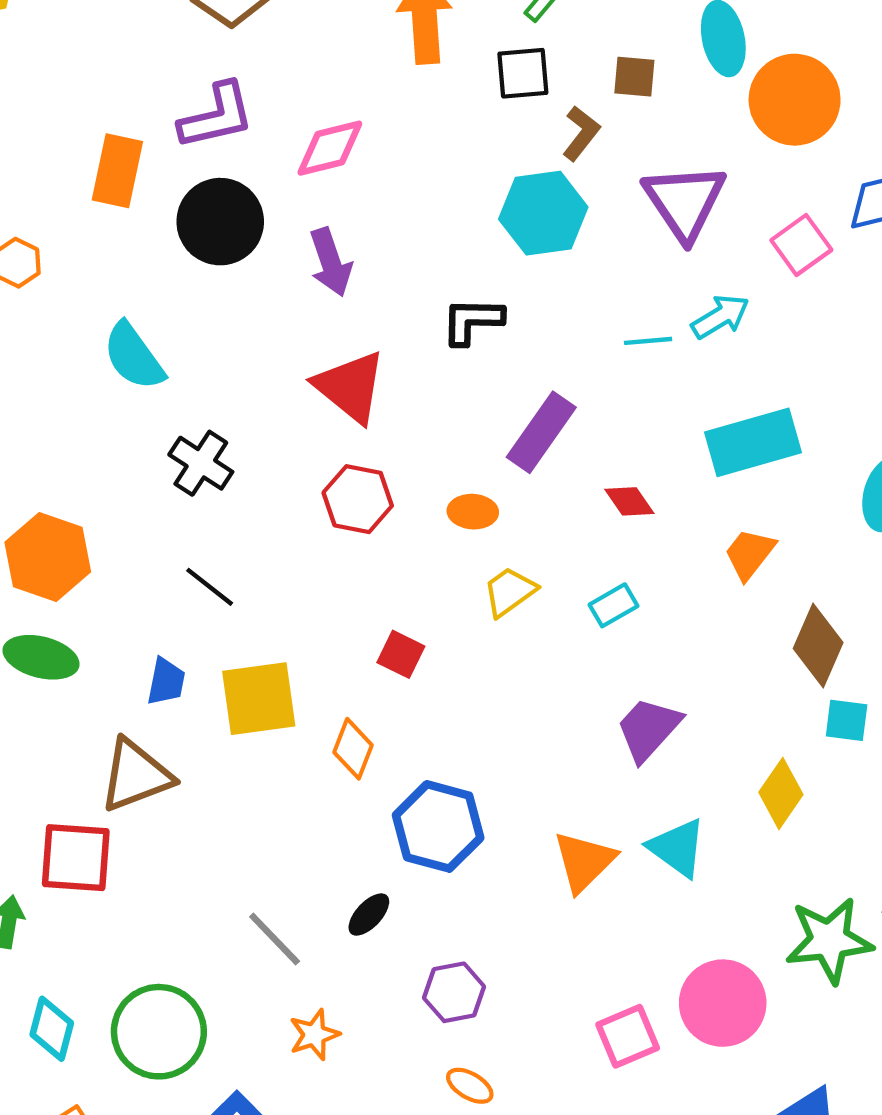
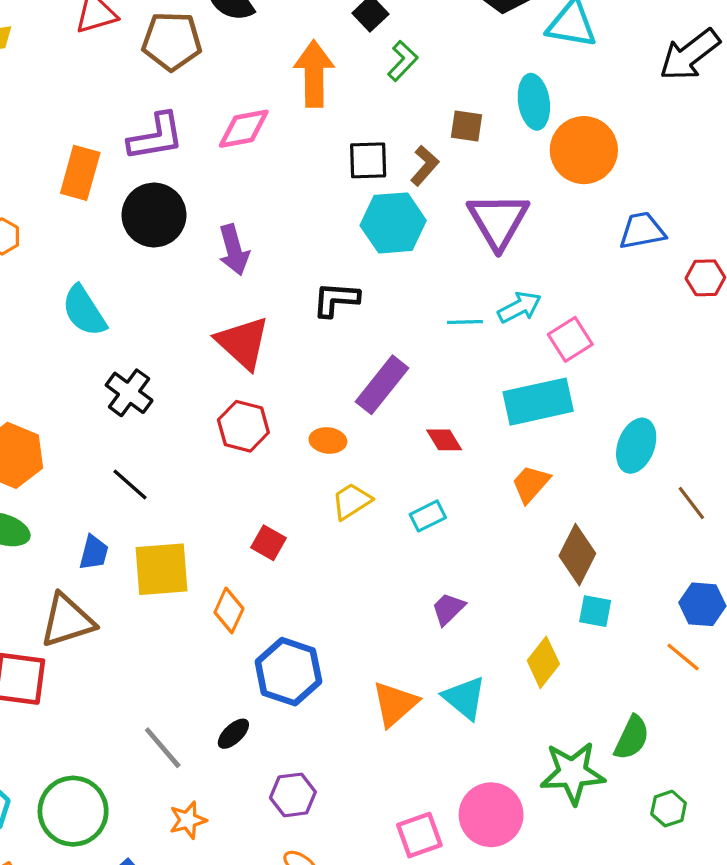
black square: (523, 73) -> (368, 160), moved
pink diamond: (330, 148) -> (244, 129), moved
pink square: (801, 245) -> (570, 339), moved
purple trapezoid: (649, 729) -> (448, 609), size x0.7

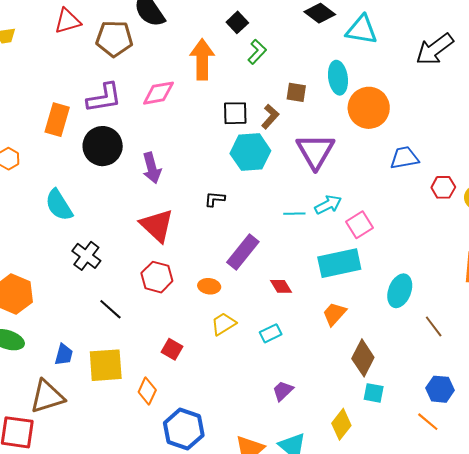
black L-shape: (336, 299) -> (215, 199), size x0.7
black line: (130, 484) -> (110, 309), moved

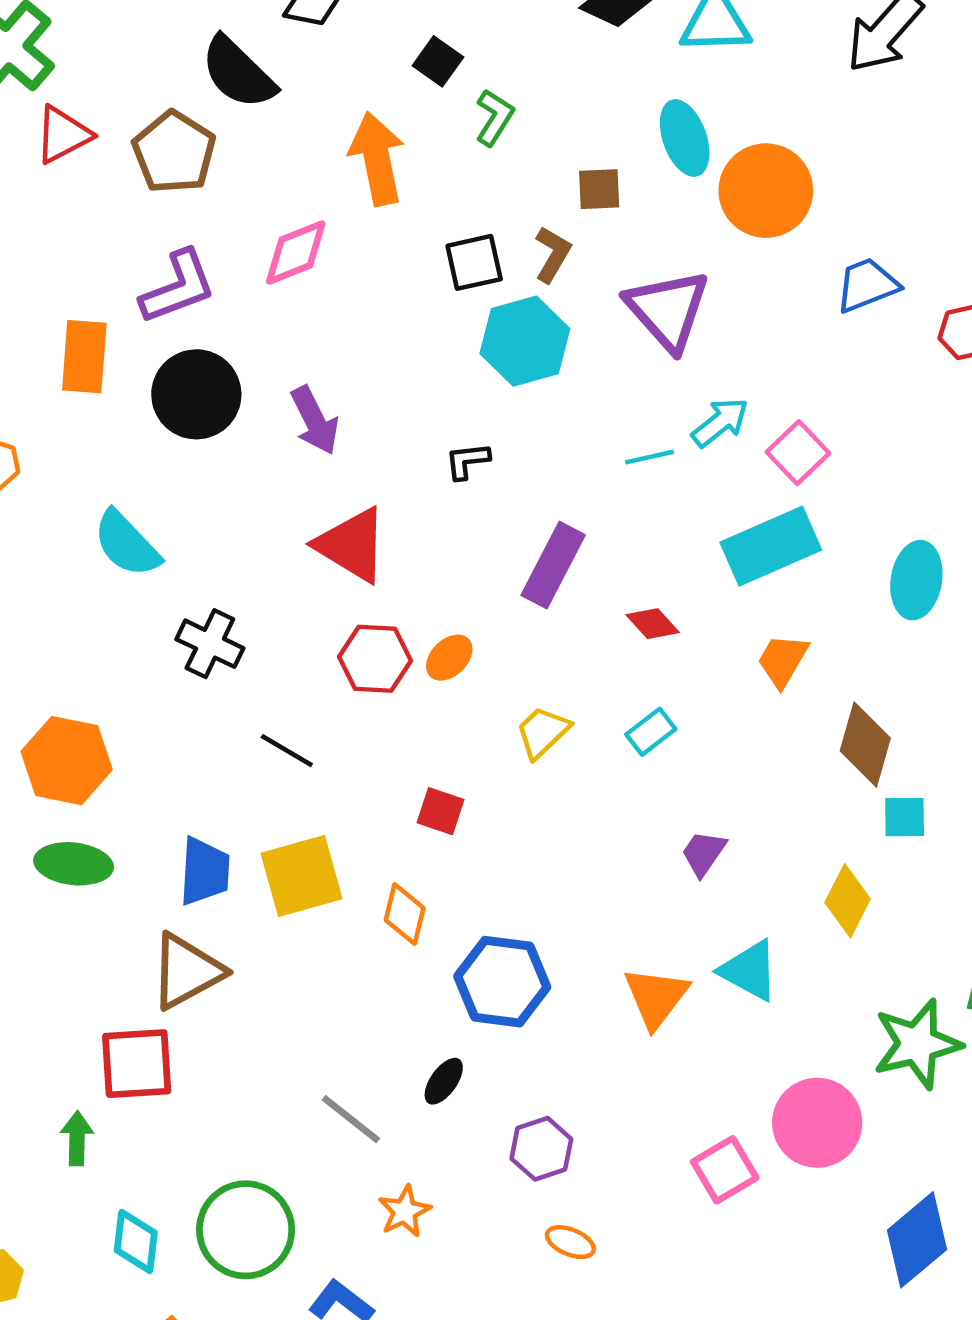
brown pentagon: (114, 39) -> (174, 152), turned -30
orange ellipse: (209, 286) -> (449, 658), moved, turned -40
blue trapezoid: (64, 355) -> (205, 871), size x1.4

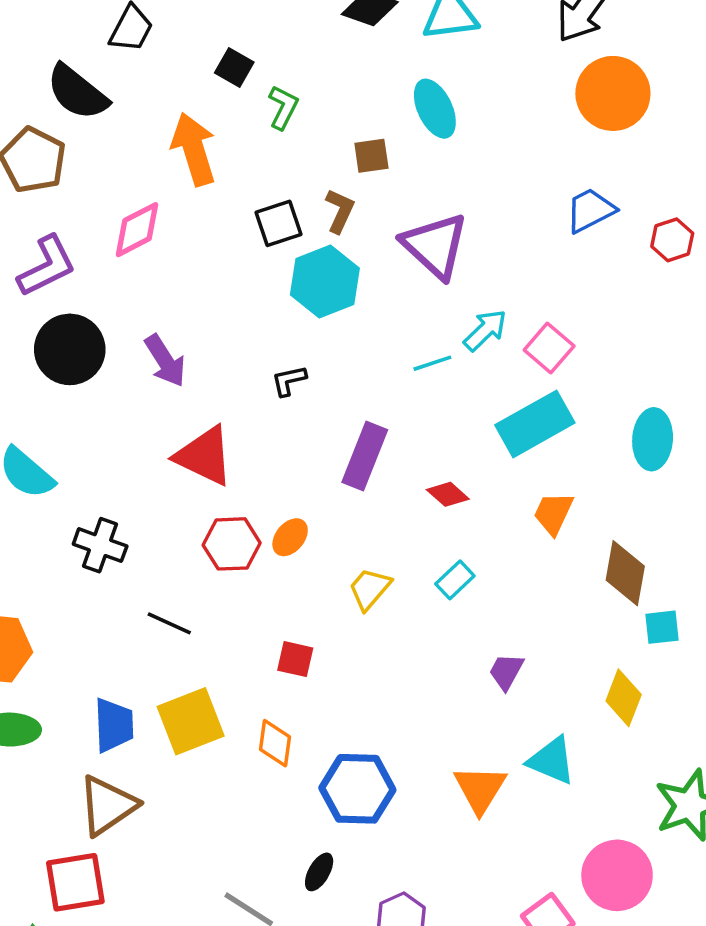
orange circle: (766, 191) -> (613, 93), moved

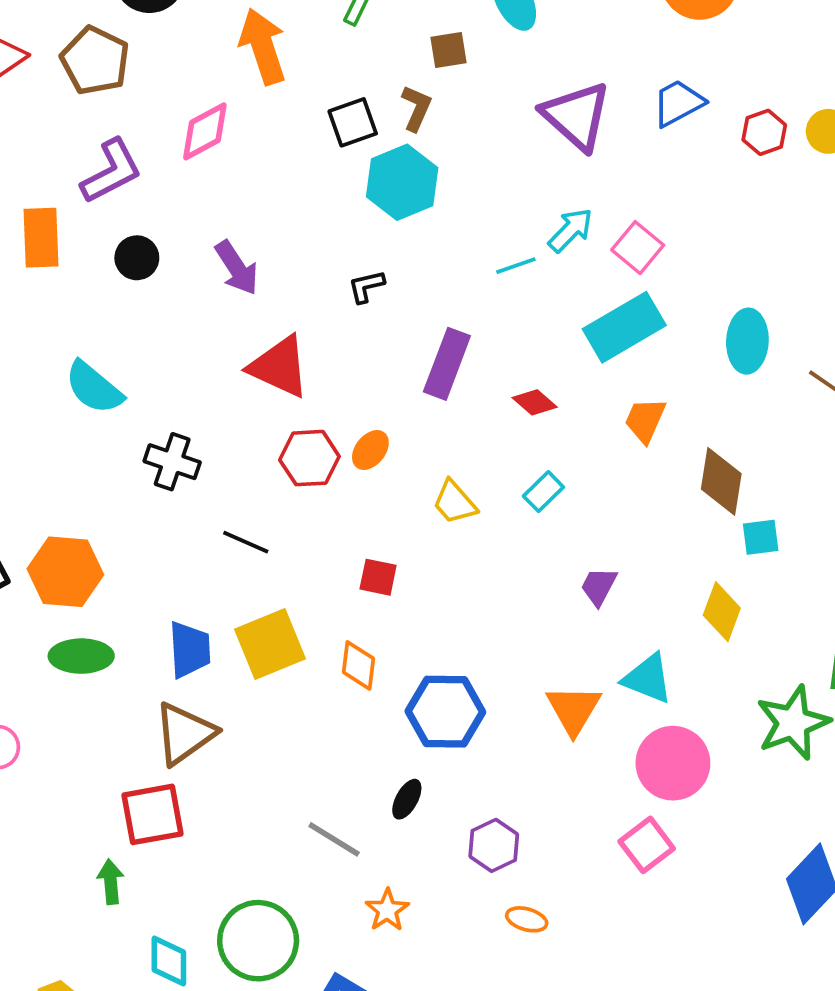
purple triangle: (435, 246) -> (576, 116), moved
black circle: (70, 349) -> (137, 258), size x0.6
yellow trapezoid: (370, 589) -> (455, 502), turned -81
pink circle: (617, 875) -> (673, 763), moved

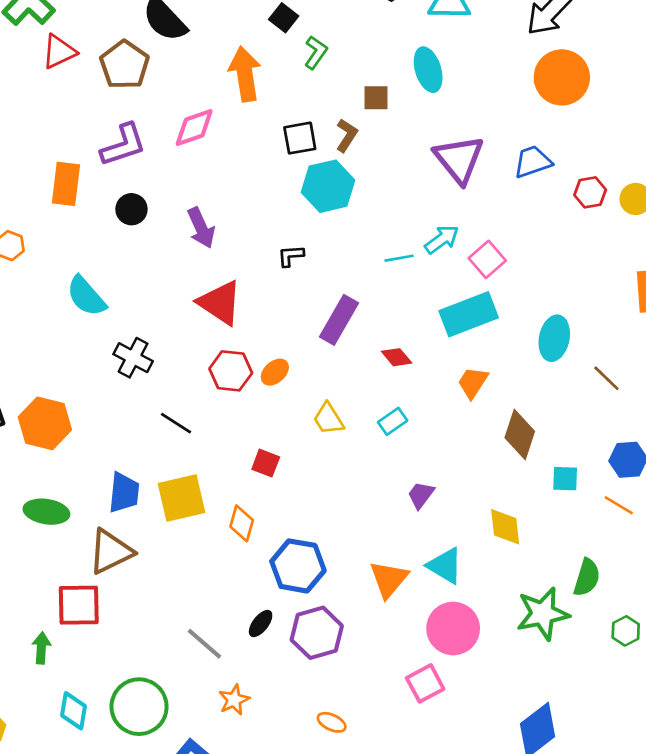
cyan square: (761, 537) -> (565, 479), moved
yellow diamond: (722, 612) -> (505, 527), turned -36
green ellipse: (81, 656) -> (46, 512), moved
purple hexagon: (494, 845) -> (317, 633), moved, size x1.4

